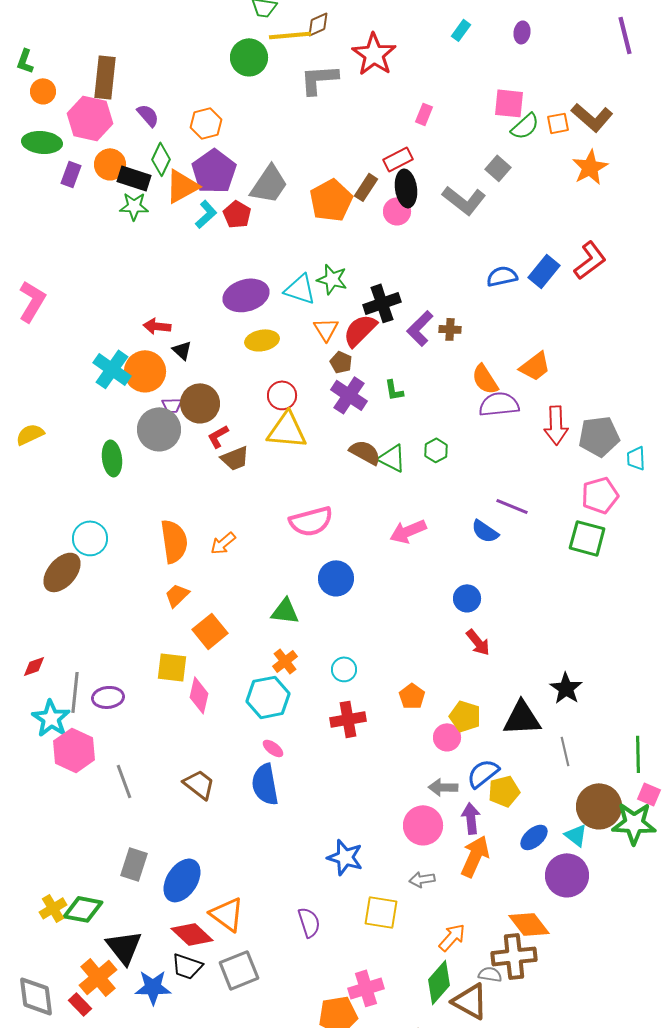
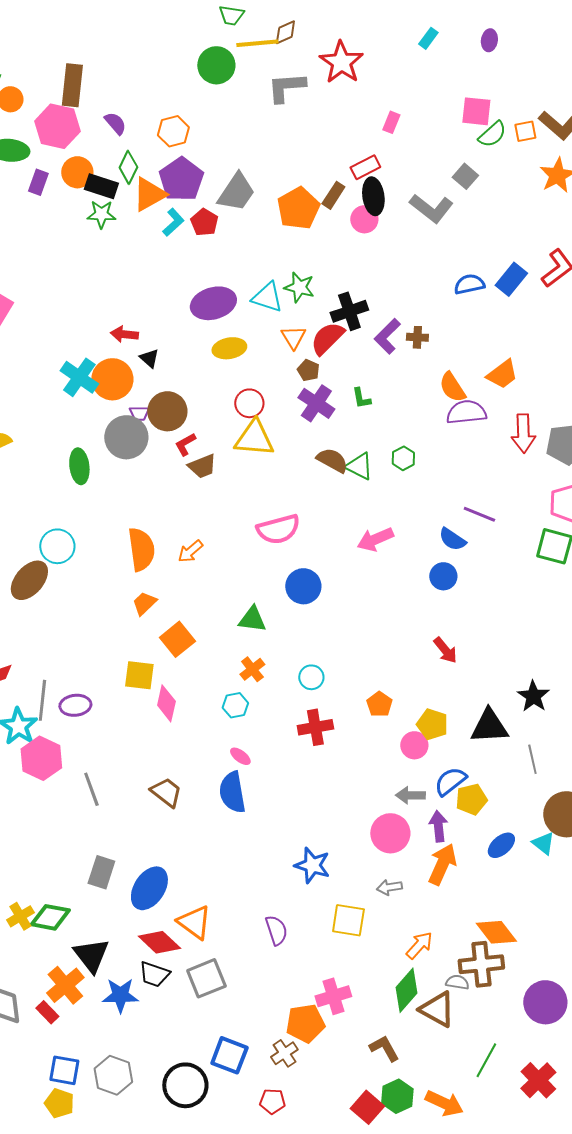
blue circle: (467, 598) -> (443, 576), moved
cyan hexagon: (268, 697) -> (235, 705), size x0.6
purple circle: (567, 875) -> (545, 1002), moved

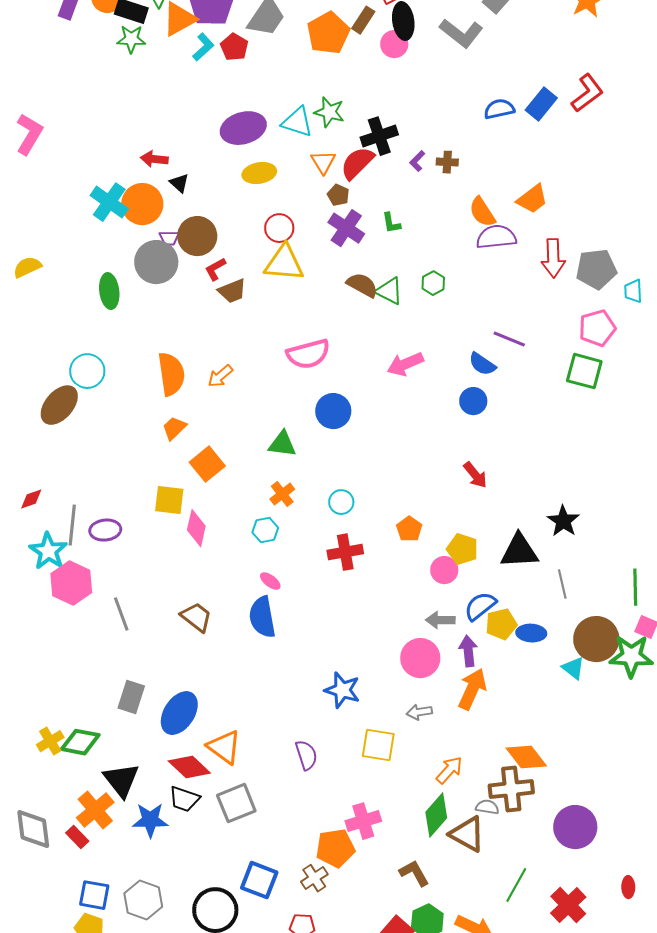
purple L-shape: (387, 336) -> (417, 161), size x0.6
blue ellipse: (501, 845) -> (531, 633), moved, turned 44

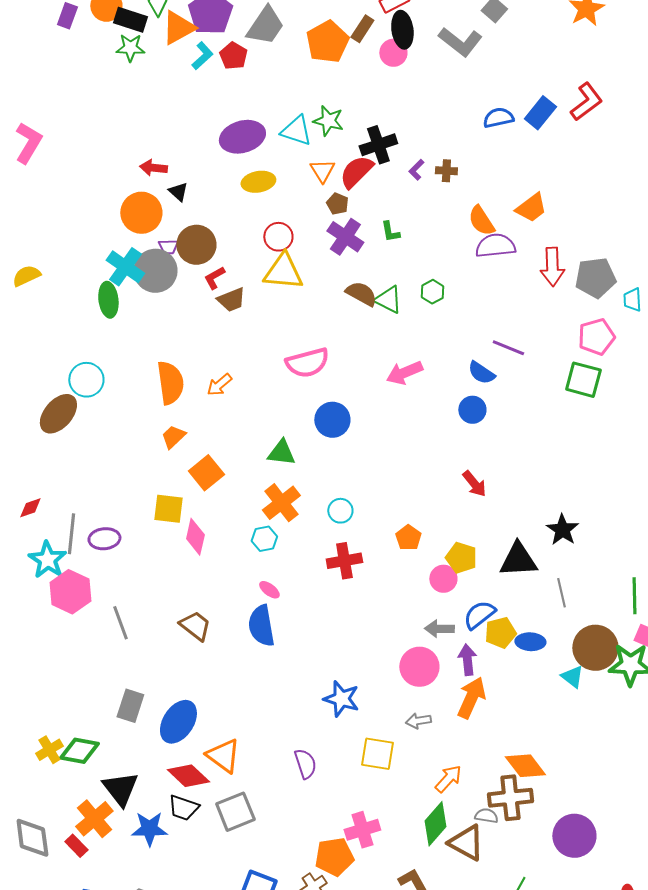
cyan cross: (109, 202) -> (125, 267), moved
orange cross: (282, 494) -> (281, 503), size x1.5

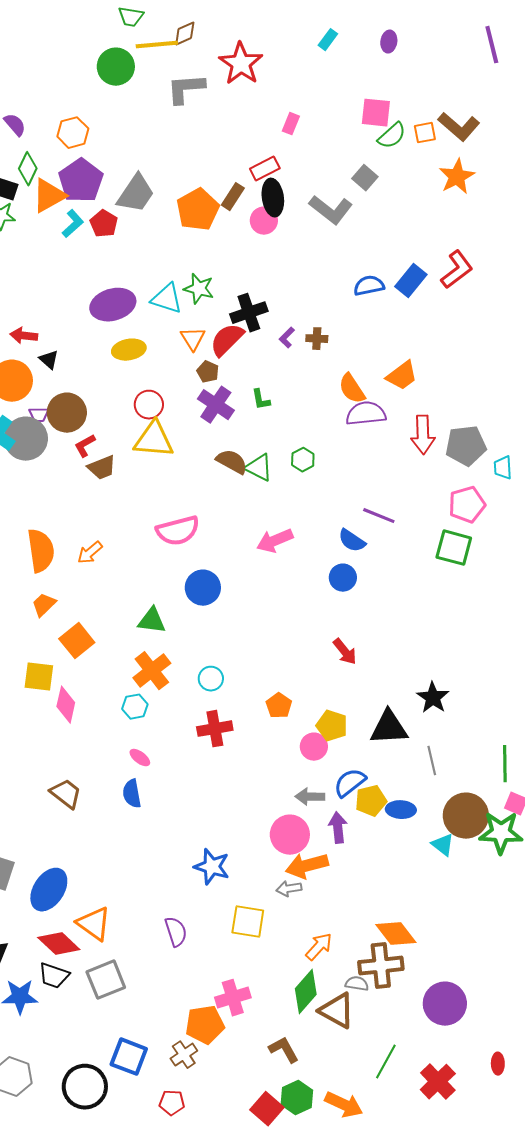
blue semicircle: (261, 626) -> (132, 794), size x0.7
orange arrow: (471, 698) -> (307, 866), moved, turned -129

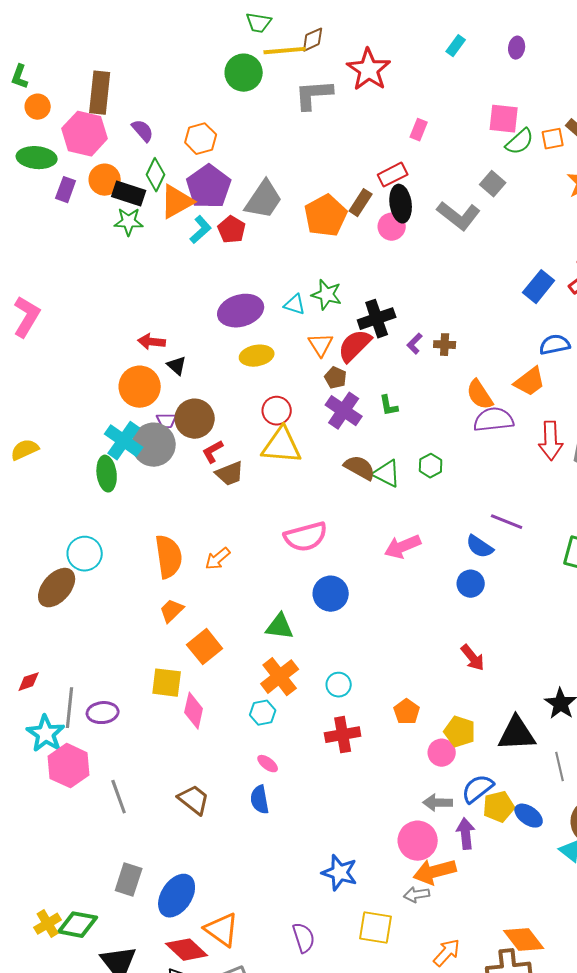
blue semicircle: (369, 286) -> (555, 345), moved
cyan triangle: (167, 299) -> (295, 305), size x0.7
blue ellipse: (401, 810) -> (529, 816), turned 32

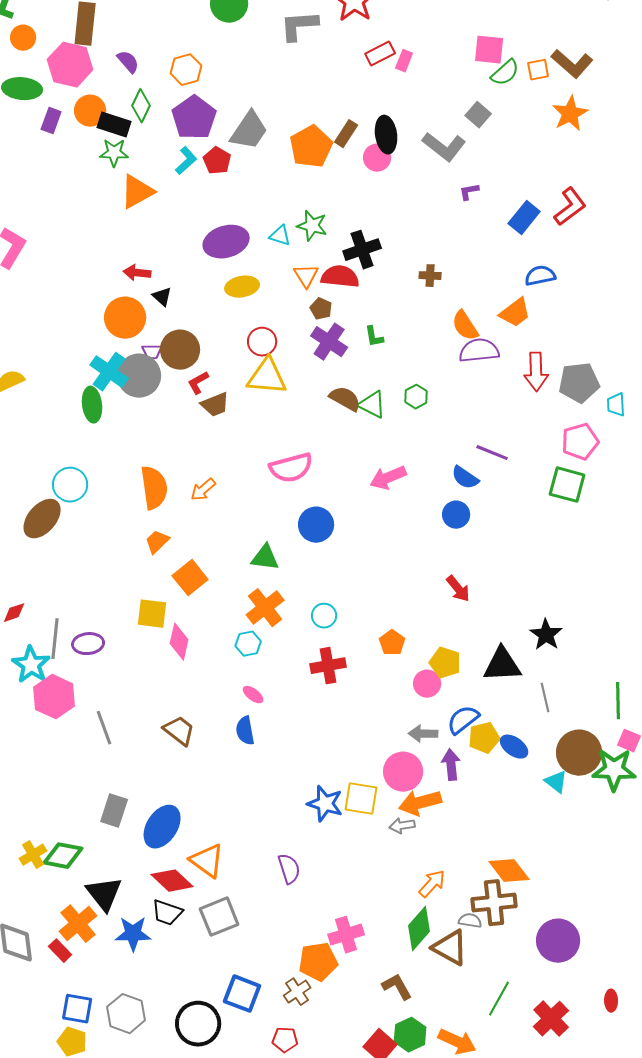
red rectangle: (393, 175) -> (380, 54), moved
orange triangle: (177, 202) -> (137, 192), moved
purple L-shape: (415, 344) -> (469, 192), moved, turned 35
red semicircle: (355, 346) -> (340, 277), turned 51
yellow square: (376, 928) -> (361, 799), moved

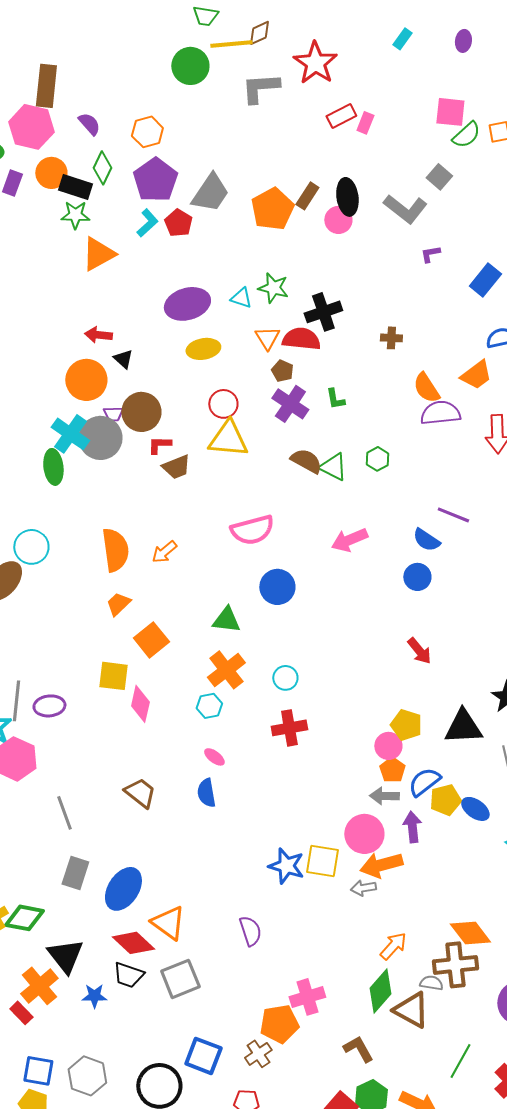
red L-shape: (198, 383) -> (159, 445), turned 30
orange pentagon: (392, 643) -> (392, 770), moved
gray line: (104, 728) -> (64, 813), moved
blue star: (133, 934) -> (94, 996), size x0.7

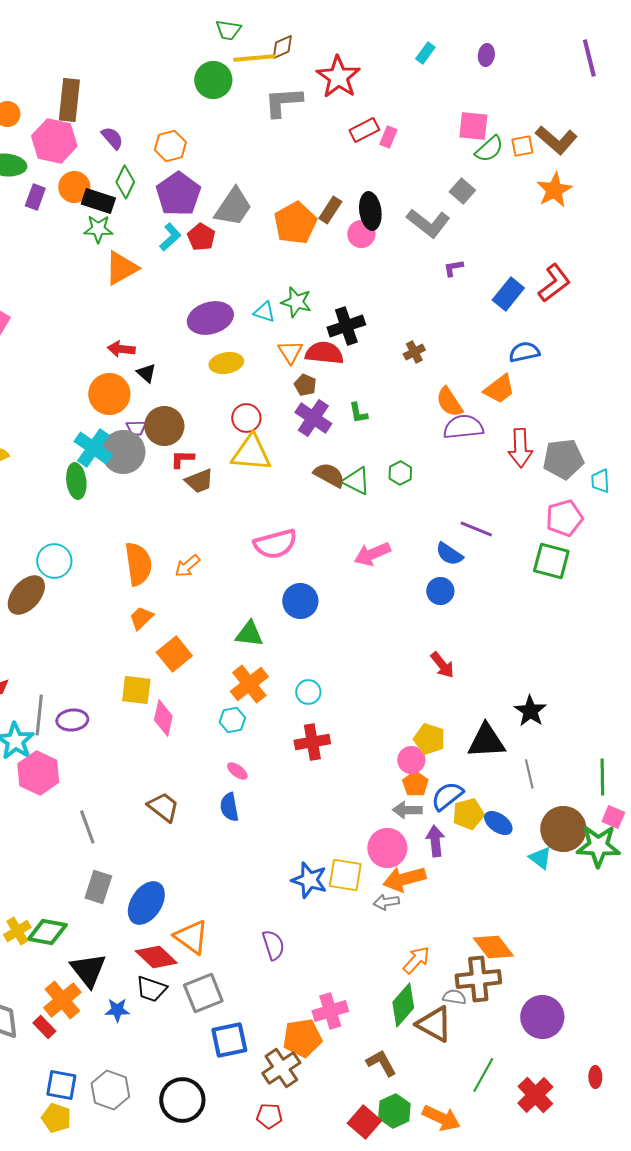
brown cross: (391, 338) -> (414, 352), turned -30
brown cross: (258, 1054) -> (281, 1068), size x1.4
blue square: (203, 1056) -> (229, 1040), moved, turned -33

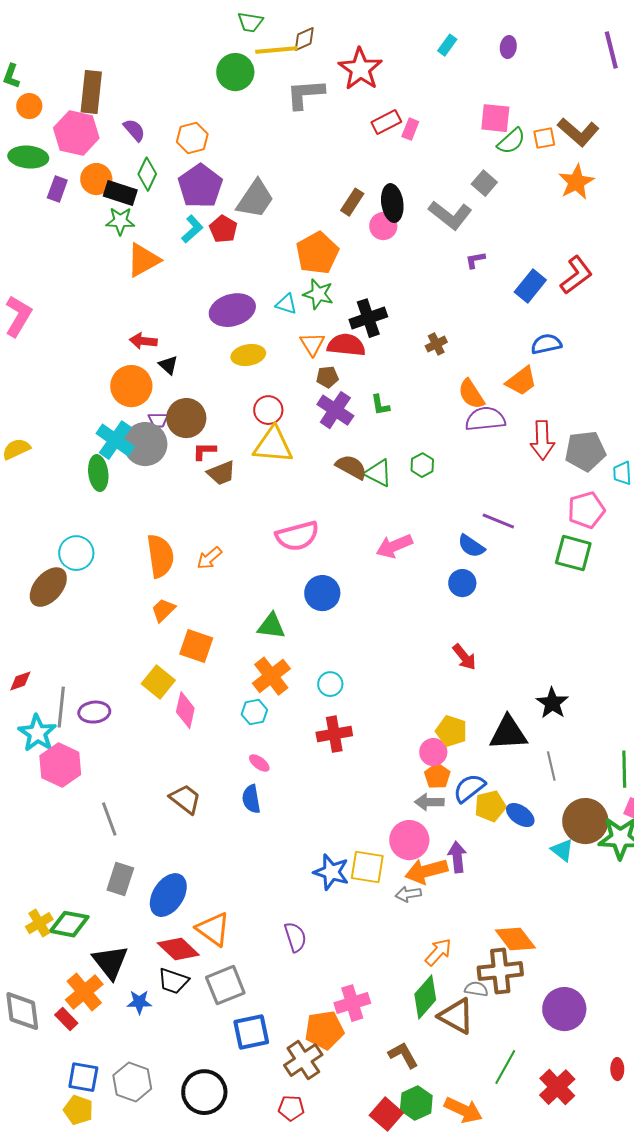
orange pentagon: (295, 223) -> (317, 253), moved
brown pentagon: (305, 385) -> (327, 377), turned -30
orange square: (174, 654) -> (196, 646), turned -32
yellow square: (136, 690) -> (158, 682), turned 32
purple arrow: (435, 841) -> (457, 857), moved

